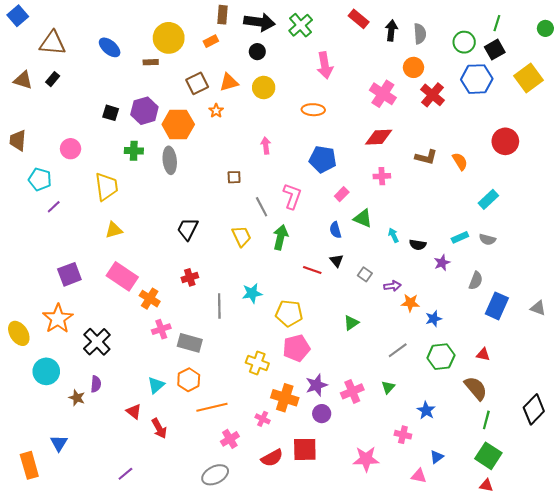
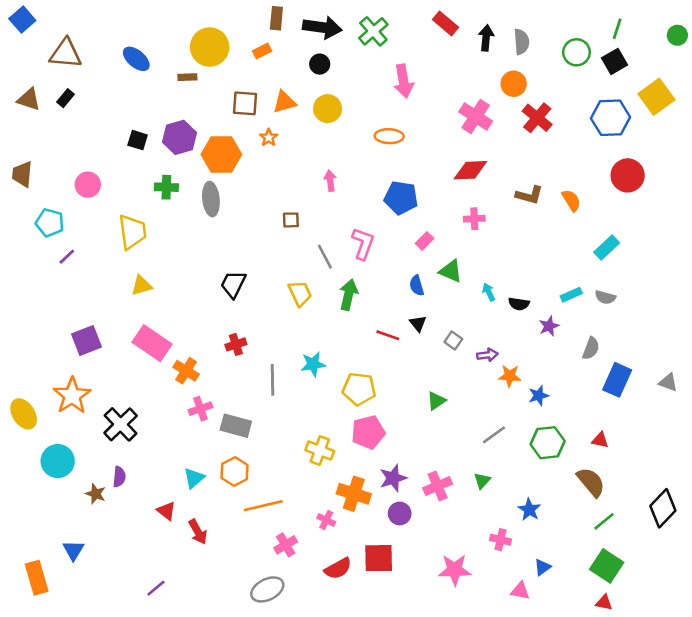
blue hexagon: (477, 79) -> (611, 118), moved
brown square: (197, 83) -> (245, 103), turned 30
green line: (486, 420) -> (604, 521), turned 36

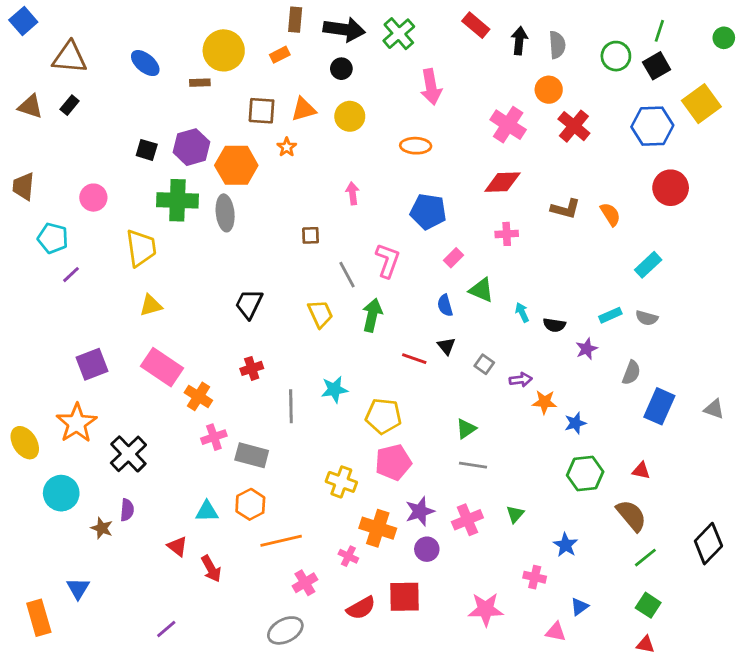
green cross: (166, 187) -> (177, 200), size x1.6
gray line: (494, 435) -> (473, 465), moved, turned 45
cyan triangle: (194, 478) -> (207, 511), turned 40
green square: (607, 566) -> (648, 605), size x0.7

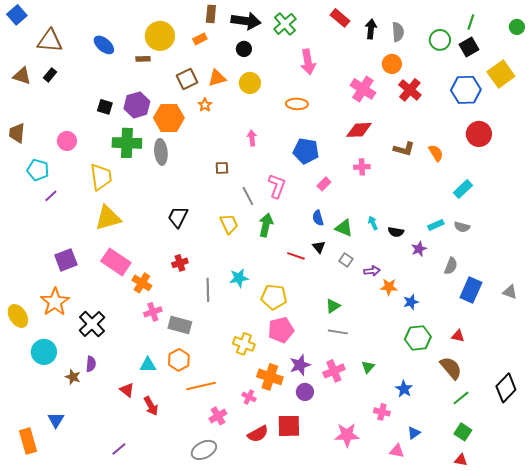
brown square: (262, 111) -> (187, 79), turned -30
green triangle: (481, 290) -> (344, 228), moved
yellow triangle: (151, 305) -> (108, 218), size x1.6

